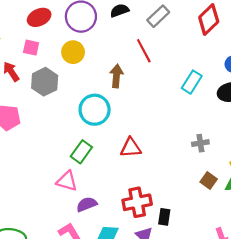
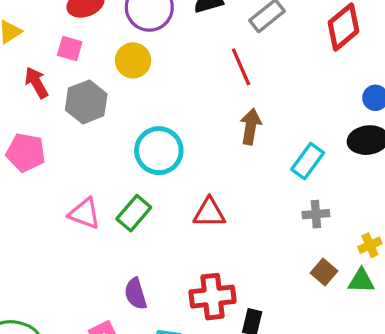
brown arrow: (116, 76) -> (251, 127), moved
cyan rectangle: (192, 82) -> (308, 161), moved
pink triangle: (67, 181) -> (85, 213), moved
purple semicircle: (87, 204) -> (136, 294), turned -90

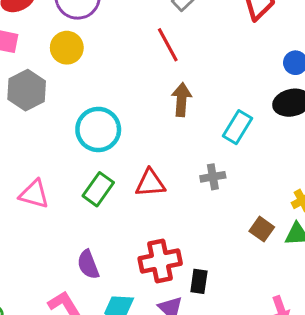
green rectangle: (134, 213) -> (98, 189), moved
gray cross: (316, 214) -> (213, 177), moved

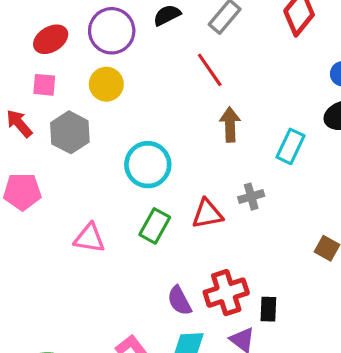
gray cross: (213, 177) -> (251, 197), moved
purple semicircle: (88, 265) -> (179, 301), moved

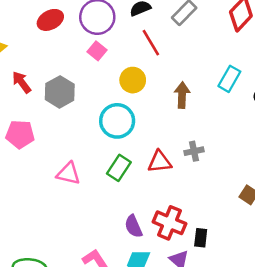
red line: (210, 70) -> (151, 43), moved
yellow circle: (106, 84) -> (133, 80), moved
pink square: (44, 85) -> (97, 51), moved, turned 30
cyan rectangle: (290, 146) -> (229, 79), moved
red cross: (226, 293) -> (169, 223), turned 36

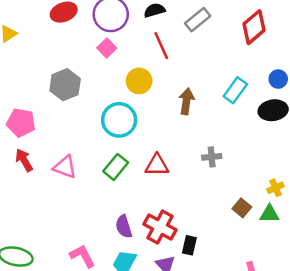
red arrow: (22, 82) -> (24, 160), moved
gray cross: (194, 151) -> (212, 157), moved

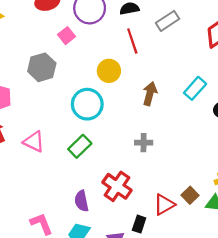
pink square: (107, 48) -> (67, 36), moved
gray cross: (212, 157) -> (144, 143), moved
red triangle: (157, 165) -> (164, 205), moved, turned -35
red cross: (160, 227) -> (117, 186), moved

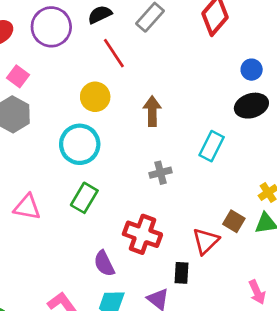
pink square: (67, 36) -> (18, 76), moved
cyan rectangle: (195, 88) -> (212, 146), moved

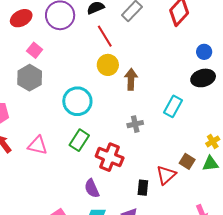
yellow circle: (95, 97) -> (108, 65), moved
red cross: (142, 234) -> (110, 157), moved
black rectangle: (181, 273) -> (143, 188), moved

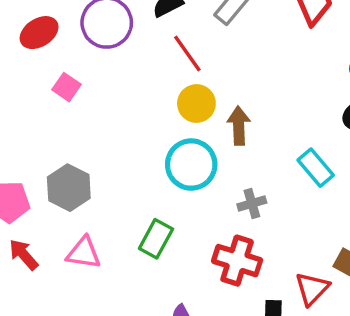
gray hexagon: (30, 78) -> (69, 188), moved
cyan circle: (77, 101) -> (191, 165), moved
cyan rectangle: (173, 106) -> (316, 168), turned -65
red cross: (110, 157) -> (237, 261), moved

